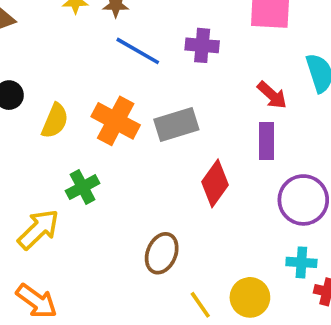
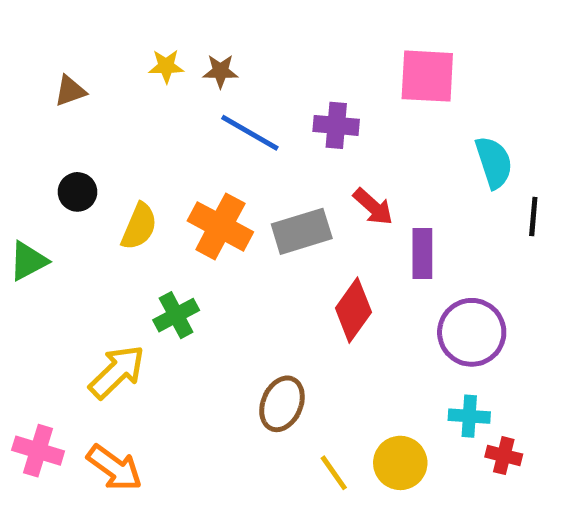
red arrow: (272, 95) -> (373, 207), moved

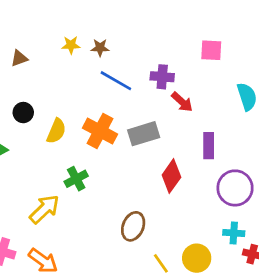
pink square: (427, 76) -> (211, 50), size x0.7
red arrow: (373, 207) -> (182, 102), moved

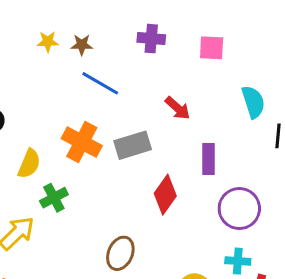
purple cross: (162, 77) -> (151, 39), moved
yellow semicircle: (56, 131) -> (29, 164), moved

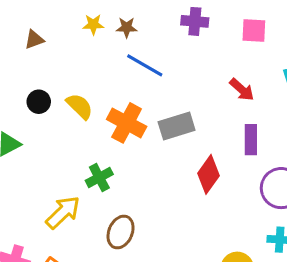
red arrow: (178, 108) -> (242, 90), moved
yellow semicircle: (29, 164) -> (80, 106), moved, turned -68
brown ellipse: (120, 253) -> (121, 232), moved

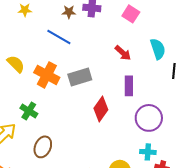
brown star: (127, 27) -> (69, 12), moved
pink square: (254, 30) -> (131, 14), turned 30
green cross: (99, 177) -> (29, 111), turned -30

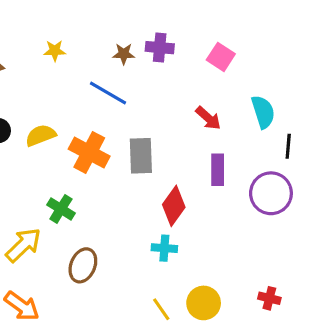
yellow semicircle: (16, 64) -> (41, 135), turned -66
gray rectangle: (80, 77) -> (141, 156), turned -75
purple circle: (149, 118) -> (271, 193), moved
cyan cross: (148, 152) -> (164, 248), moved

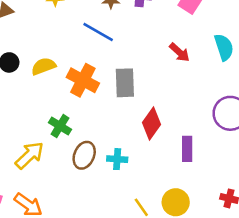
purple rectangle: (218, 170) -> (187, 149), moved
cyan cross: (164, 248) -> (117, 159), moved
brown ellipse: (83, 265) -> (84, 155), moved

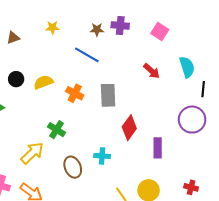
orange cross: (83, 80) -> (75, 93), size x0.7
brown ellipse: (84, 155) -> (73, 167), moved, turned -45

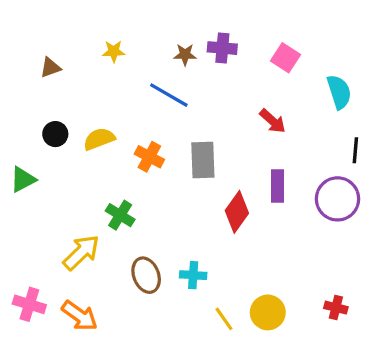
cyan semicircle: (187, 67) -> (339, 92), moved
purple rectangle: (158, 148) -> (277, 186), moved
cyan cross: (102, 156) -> (193, 275), moved

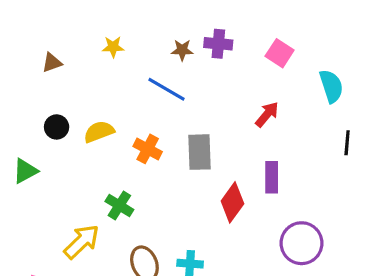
red arrow: (273, 121) -> (267, 114), turned -92
purple circle: (338, 199) -> (302, 243), moved

